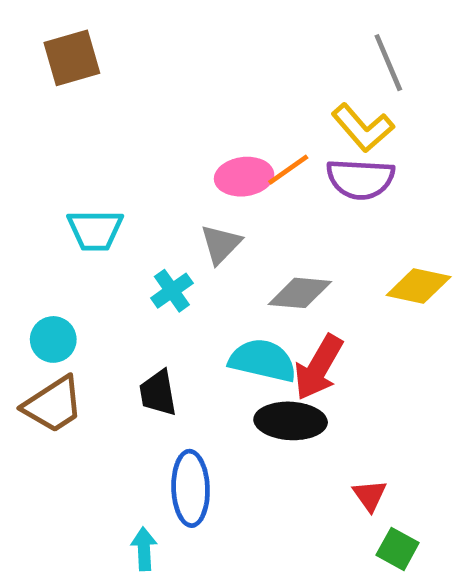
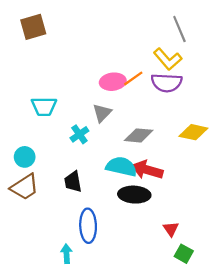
red arrow: (318, 367) -> (147, 170), turned 76

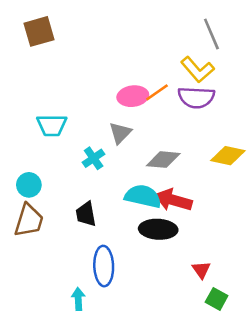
brown trapezoid: (25, 187) -> (29, 220), turned -40

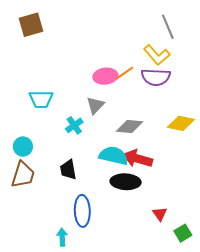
green square: (217, 299) -> (183, 233), moved, turned 30

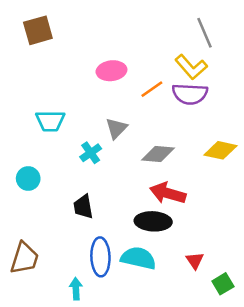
pink ellipse: (105, 76) -> (111, 71), moved
cyan semicircle: (113, 156) -> (138, 258), moved
brown trapezoid: (23, 175) -> (24, 258), moved

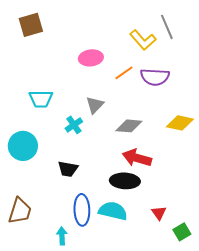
yellow L-shape: (191, 67) -> (143, 40), moved
cyan circle: (28, 178) -> (23, 146), size x1.5
black trapezoid: (83, 207) -> (68, 169), turned -70

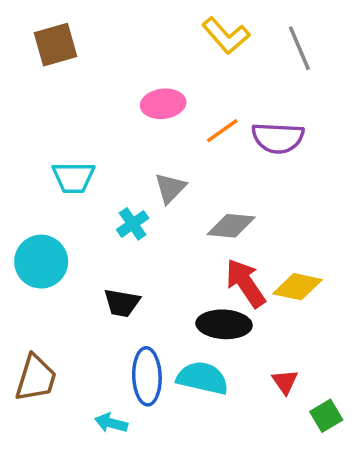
yellow L-shape: (143, 40) -> (226, 36), moved
yellow diamond: (180, 123) -> (298, 287), moved
red arrow: (137, 158) -> (246, 283), turned 40
cyan arrow: (62, 236) -> (111, 423), turned -72

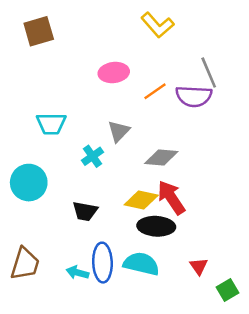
gray line: (299, 48) -> (209, 73), moved
yellow diamond: (298, 287) -> (141, 200), moved
cyan arrow: (111, 423) -> (77, 273), moved

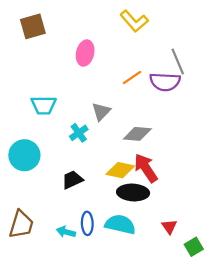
pink ellipse: (114, 73) -> (85, 53), moved, turned -70
black trapezoid: (85, 211) -> (72, 180), turned 145
blue ellipse: (102, 263) -> (87, 223), size x0.7

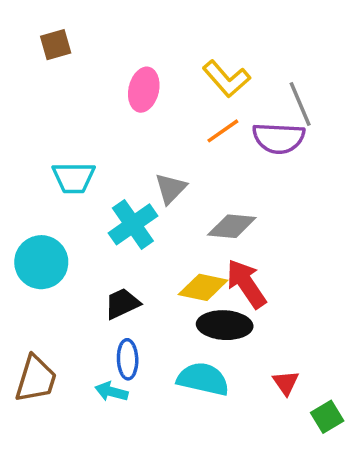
yellow L-shape: (134, 21) -> (226, 79), moved
brown square: (33, 26) -> (56, 45), size x0.7
cyan cross: (79, 133) -> (133, 224), size x1.5
blue ellipse: (87, 223) -> (128, 359), moved

